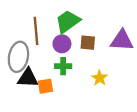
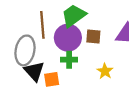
purple circle: (62, 44) -> (68, 38), size x1.5
black triangle: (28, 78) -> (34, 71), turned 45

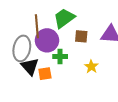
purple circle: (68, 38) -> (47, 40), moved

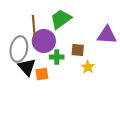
brown square: (81, 36) -> (78, 50), moved

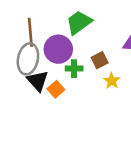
brown line: (34, 27) -> (30, 32), moved
brown square: (78, 50) -> (100, 60), turned -32
orange square: (42, 74) -> (56, 89), turned -32

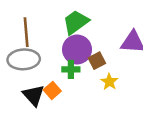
purple circle: (58, 49) -> (77, 49), moved
gray ellipse: (28, 59) -> (24, 59), turned 76
black triangle: (38, 81) -> (34, 95), moved

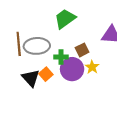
brown line: (26, 32) -> (19, 44), moved
purple circle: (77, 49) -> (72, 69), moved
gray ellipse: (24, 59) -> (37, 46), moved

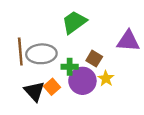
brown square: (82, 50) -> (94, 59), turned -32

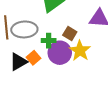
yellow star: (106, 78) -> (80, 51), size x1.5
black triangle: (34, 91) -> (18, 62), turned 42

